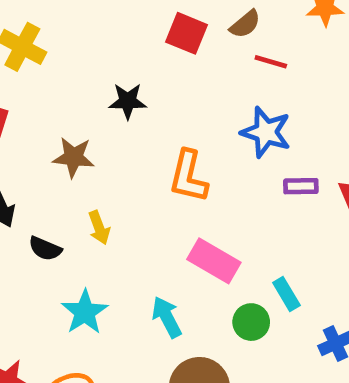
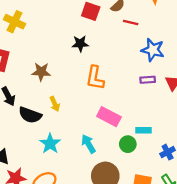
black star: (128, 101) -> (80, 44), moved
blue star: (266, 132) -> (153, 50), moved
black semicircle: (45, 249) -> (30, 115), size x1.5
cyan rectangle: (286, 294) -> (144, 130), turned -56

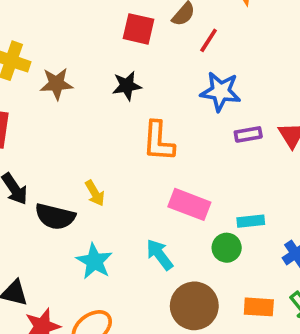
red line: (131, 23) -> (209, 40), turned -64
blue star: (153, 50) -> (221, 92), moved
brown star: (41, 72) -> (56, 84), moved

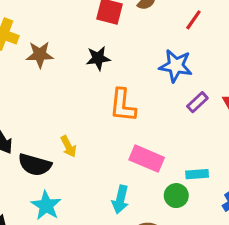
red line: (209, 40) -> (193, 20), moved
purple rectangle: (248, 134) -> (197, 102), turned -35
cyan arrow: (160, 255) -> (120, 199), turned -132
cyan star: (94, 261) -> (46, 206), moved

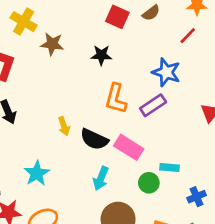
purple rectangle: (197, 102) -> (153, 105), moved, size x1.4
black semicircle: (35, 165) -> (94, 139), moved

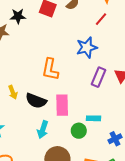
black star: (101, 55) -> (18, 16), moved
blue star: (166, 72) -> (87, 47), turned -30
purple rectangle: (153, 105) -> (98, 77), moved, turned -30
pink rectangle: (129, 147) -> (62, 105), turned 60

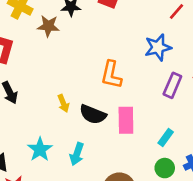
cyan rectangle: (93, 118) -> (166, 138), turned -56
cyan arrow: (43, 130) -> (77, 154), moved
green circle: (79, 131) -> (165, 168), moved

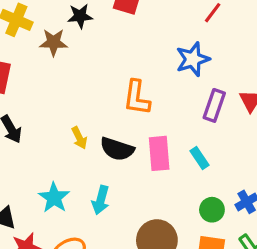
cyan rectangle: (166, 138) -> (200, 158), moved, turned -66

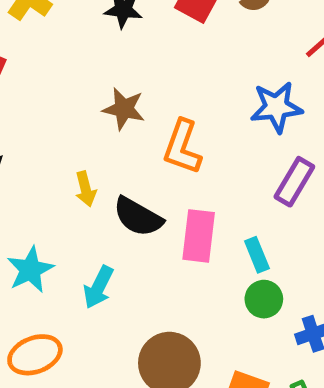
brown star: (53, 42) -> (124, 109), moved
green circle: (212, 210) -> (264, 299), moved

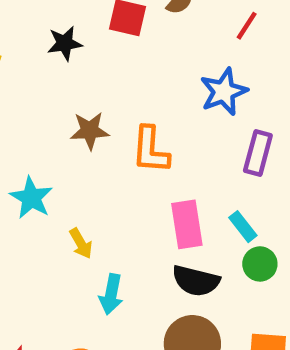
yellow arrow: (86, 189) -> (81, 243), moved
black semicircle: (138, 217) -> (196, 281), moved
cyan star: (30, 270) -> (31, 198), moved

